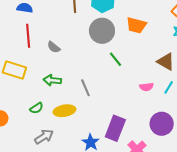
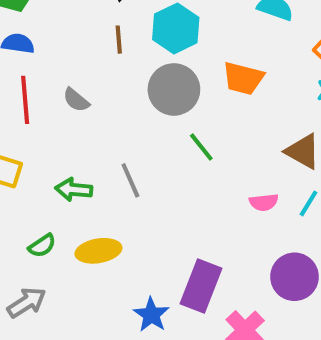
gray semicircle: (54, 47) -> (76, 100), moved
gray line: (85, 88) -> (130, 180), moved
gray arrow: (44, 137) -> (27, 302), moved

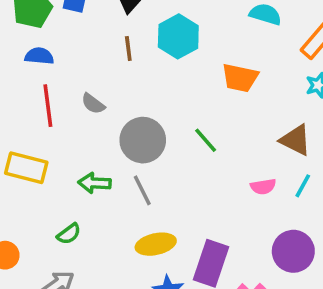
gray circle: (174, 89) -> (143, 140), moved
gray line: (130, 180) -> (142, 190), moved
yellow ellipse: (98, 251) -> (156, 244), moved

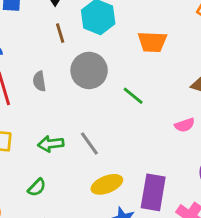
gray semicircle: (93, 104) -> (39, 81), turned 54
gray circle: (143, 140) -> (89, 70), moved

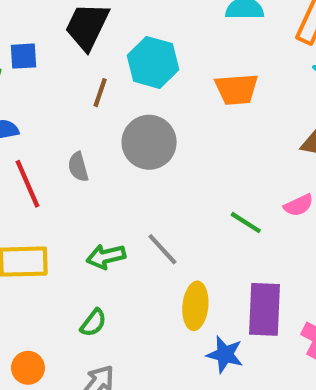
brown line: (60, 33) -> (100, 93), turned 42
green line: (133, 96) -> (246, 223), moved
yellow ellipse: (107, 184) -> (195, 306), turned -56

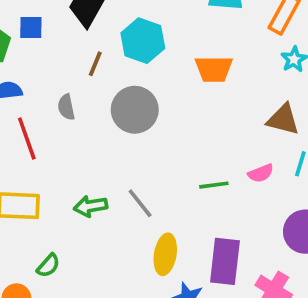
gray semicircle: (78, 167) -> (66, 107), moved
green line: (246, 223) -> (214, 185), turned -44
green semicircle: (93, 323) -> (48, 266), moved

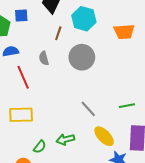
green line: (214, 185) -> (127, 106), moved
green arrow: (91, 206) -> (65, 139), moved
yellow ellipse: (165, 254) -> (104, 136), turned -50

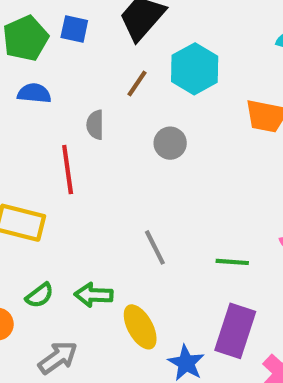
gray circle: (82, 57) -> (170, 143), size x0.6
red line: (23, 77) -> (68, 170), moved
yellow ellipse: (104, 136) -> (140, 327), moved

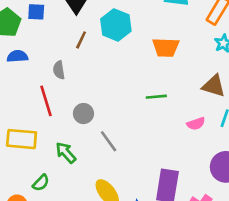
gray circle: (170, 143) -> (83, 114), moved
green line: (232, 262) -> (156, 97), moved
green arrow: (94, 295) -> (66, 153), moved, turned 55

